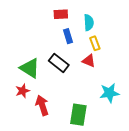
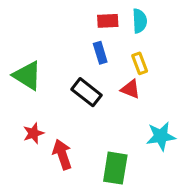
red rectangle: (61, 14) -> (108, 21), moved
cyan semicircle: (89, 23) -> (140, 21), moved
green triangle: (30, 68) -> (27, 76), moved

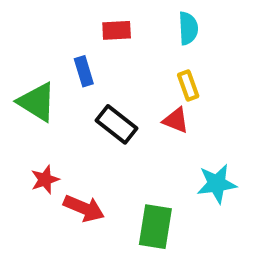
red rectangle: (108, 21) -> (117, 30), moved
blue rectangle: (100, 53) -> (84, 71), moved
red arrow: (62, 154) -> (84, 208), turned 132

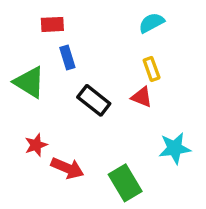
cyan semicircle: (188, 28) -> (152, 23), turned -115
red rectangle: (117, 30) -> (52, 24), moved
green rectangle: (155, 227) -> (125, 183), turned -40

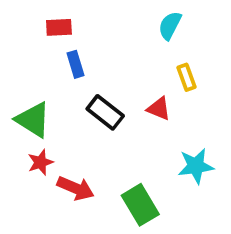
cyan semicircle: (152, 23) -> (170, 25), turned -35
yellow rectangle: (152, 69) -> (186, 77), moved
green triangle: (29, 82) -> (33, 120), moved

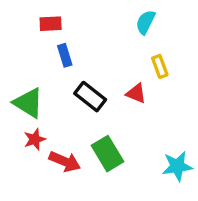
cyan star: (196, 166) -> (177, 166), moved
green rectangle: (140, 205) -> (108, 154), moved

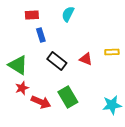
cyan semicircle: (146, 22) -> (68, 14), moved
yellow rectangle: (160, 66) -> (112, 52), moved, turned -72

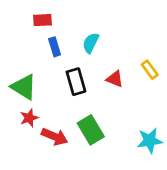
cyan semicircle: (68, 14) -> (91, 43), moved
yellow rectangle: (112, 52) -> (150, 70), turned 56
black rectangle: (57, 61) -> (76, 82), turned 36

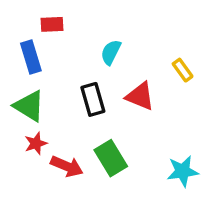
blue rectangle: (55, 47) -> (31, 57), moved, size x1.4
yellow rectangle: (150, 70) -> (183, 70), moved
red triangle: (115, 79) -> (140, 96), size x1.4

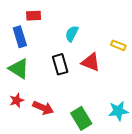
yellow rectangle: (183, 70) -> (118, 45), turned -32
red star: (36, 143) -> (17, 100), moved
green rectangle: (111, 158) -> (81, 118), moved

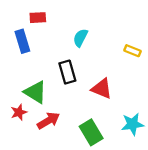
red triangle: (91, 62) -> (102, 89), moved
green triangle: (19, 69) -> (35, 92), moved
red arrow: (43, 108) -> (48, 121), turned -54

